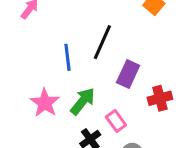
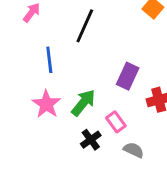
black line: (102, 42) -> (85, 26), moved
blue line: (68, 57) -> (49, 60), moved

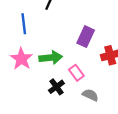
green arrow: (83, 103) -> (51, 58), turned 45

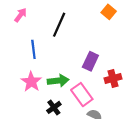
pink rectangle: (76, 73) -> (82, 95), size x1.5
black cross: (56, 87) -> (54, 107), moved

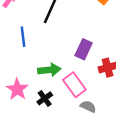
pink star: (31, 82) -> (17, 89), moved

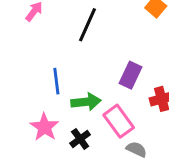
blue line: (23, 37) -> (56, 81), moved

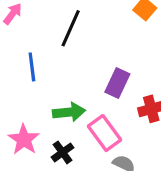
blue line: (56, 81) -> (32, 67), moved

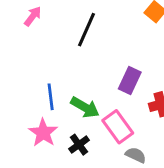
blue line: (32, 67) -> (51, 97), moved
green arrow: (69, 112) -> (85, 107), turned 36

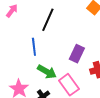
blue line: (51, 97) -> (34, 47), moved

